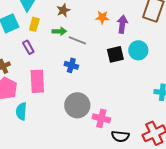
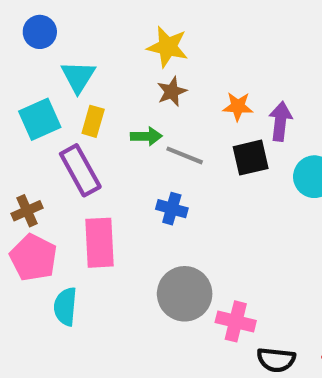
brown star: (63, 10) -> (172, 92), moved
purple rectangle: (28, 47) -> (80, 170), size x1.6
black square: (115, 54) -> (251, 158), moved

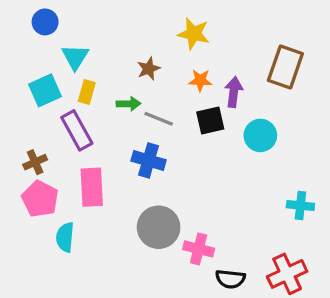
yellow star: (168, 47) -> (194, 34), moved
blue cross: (172, 209) -> (149, 160), size x1.4

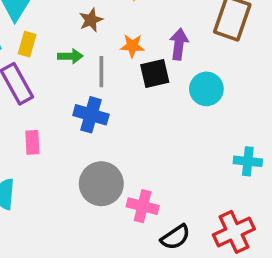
orange star: (200, 80) -> (132, 46), moved
gray line: (159, 119) -> (101, 72), turned 68
pink rectangle: (92, 187) -> (32, 142), size x0.6
black semicircle: (230, 279) -> (175, 237), turned -40

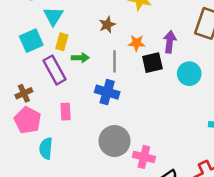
green arrow: (70, 56) -> (80, 58), moved

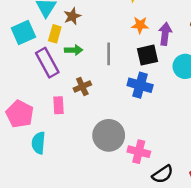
brown star: (107, 25) -> (72, 16), moved
orange star: (137, 43) -> (140, 25), moved
blue cross: (107, 92) -> (140, 85), moved
brown cross: (24, 93) -> (82, 86), moved

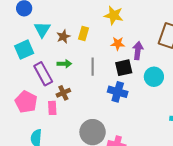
yellow rectangle: (55, 34) -> (83, 33), moved
brown cross: (82, 86) -> (63, 93), moved
pink pentagon: (20, 114) -> (26, 102), moved

